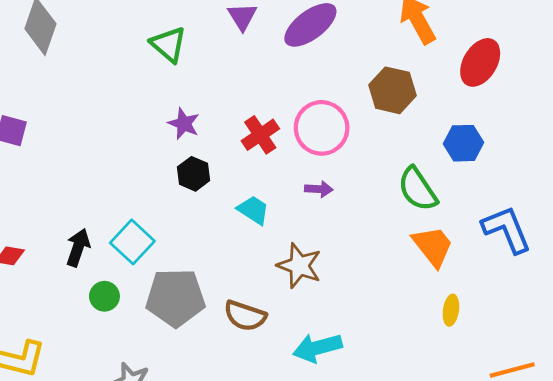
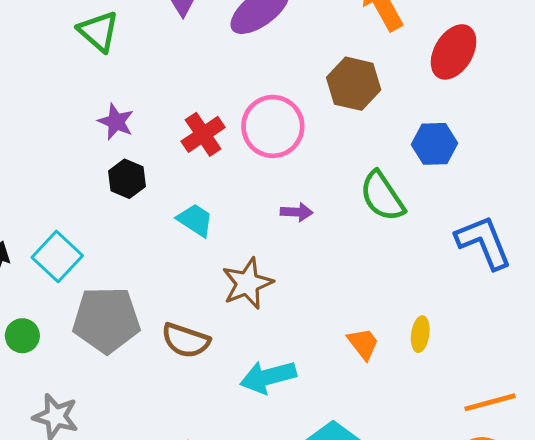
purple arrow: (319, 189) -> (297, 212), moved
orange trapezoid: (433, 246) -> (363, 344), moved, size x0.7
brown star: (299, 266) -> (247, 283), turned 30
green circle: (104, 296) -> (22, 336), moved

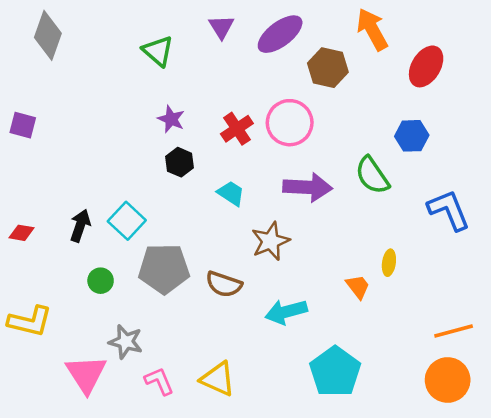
brown hexagon: (354, 84) -> (328, 68), moved
purple arrow: (297, 212) -> (308, 187), size x2.0
yellow ellipse: (420, 334) -> (389, 263), moved

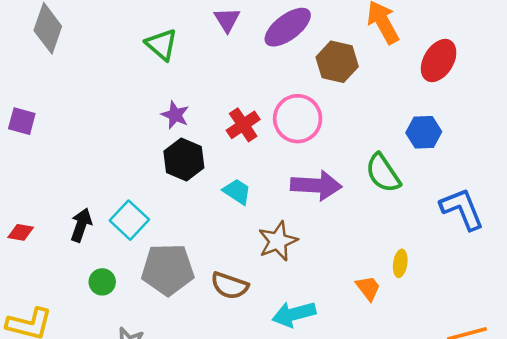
black hexagon: (180, 162) -> (184, 159), size x1.4

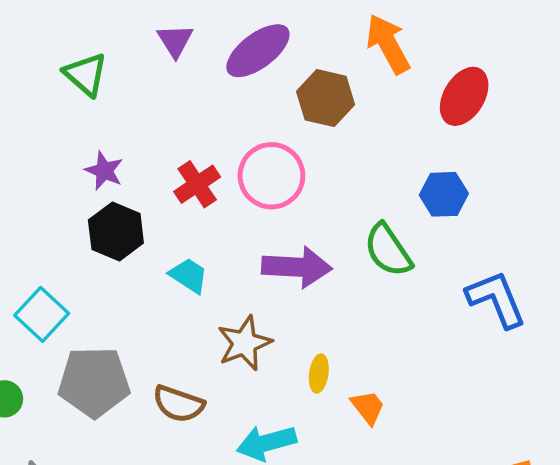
yellow ellipse: (400, 263) -> (319, 373), moved

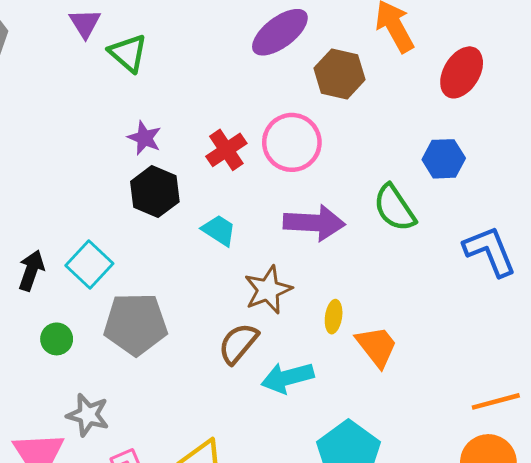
purple triangle: (175, 41) -> (85, 23), moved
brown semicircle: (179, 404) -> (238, 343), moved, turned 111
orange trapezoid: (368, 407) -> (377, 346), size x1.4

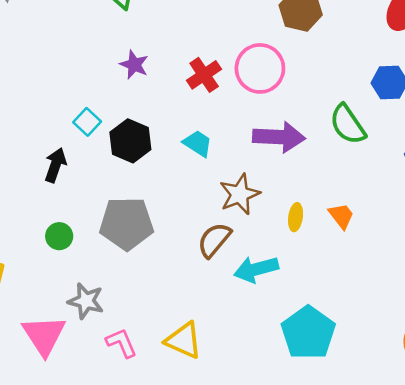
black hexagon: (155, 192) -> (130, 141), moved
cyan square: (89, 264) -> (87, 122), moved, size x0.7
black arrow: (31, 270) -> (55, 165), moved
orange trapezoid: (377, 346) -> (341, 216), moved, size x0.7

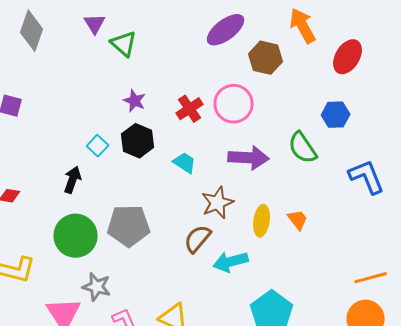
black hexagon: (130, 141) -> (138, 141), moved
yellow ellipse: (296, 217) -> (262, 221), size x1.4
green circle: (59, 236) -> (76, 236), size x2.0

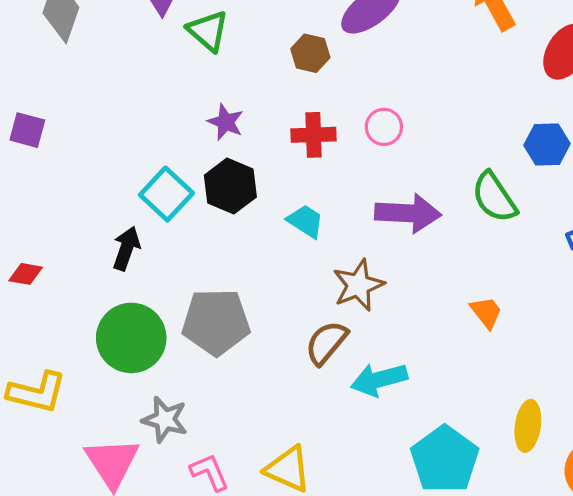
brown hexagon: (266, 58) -> (310, 53), moved, size x0.7
pink circle: (234, 104) -> (384, 127), size x0.6
red cross: (190, 109) -> (314, 135), turned 32
cyan square: (98, 146) -> (166, 194), size x1.5
yellow ellipse: (262, 221) -> (528, 426), moved

